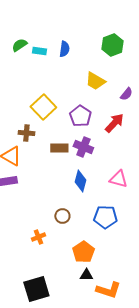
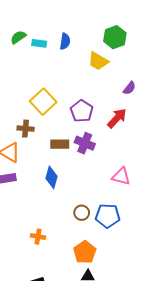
yellow trapezoid: (95, 81) -> (98, 61), moved
blue diamond: (80, 181) -> (52, 177), moved
brown circle: (62, 216) -> (82, 213), moved
orange cross: (38, 237) -> (38, 237), turned 32

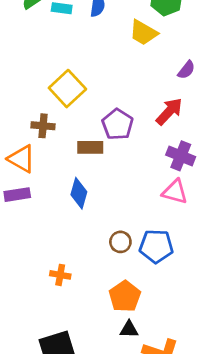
purple pentagon: (82, 111) -> (118, 124), moved
purple cross: (85, 143) -> (181, 156), moved

